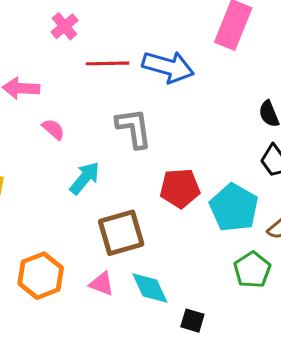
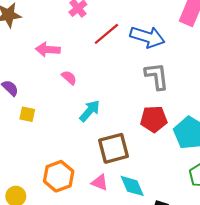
red line: (107, 63) -> (106, 34), turned -40
gray L-shape: (134, 128) -> (157, 76), moved

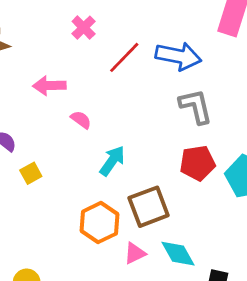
yellow square: (27, 114) -> (31, 173), turned -35
orange hexagon: (59, 176) -> (99, 223), moved
pink triangle: (100, 182) -> (135, 253), turned -42

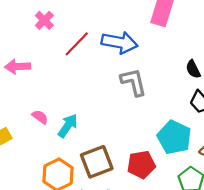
pink semicircle: (81, 120) -> (40, 117), moved
red pentagon: (197, 163) -> (141, 165), moved

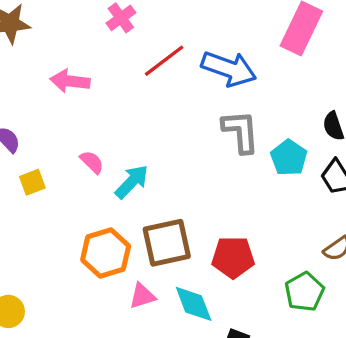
cyan pentagon: (174, 137) -> (289, 158), moved, size x0.7

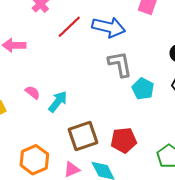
cyan pentagon: (289, 158) -> (143, 89), moved
orange hexagon: (106, 253) -> (34, 160), moved

